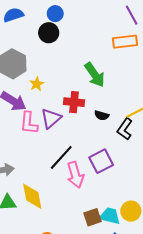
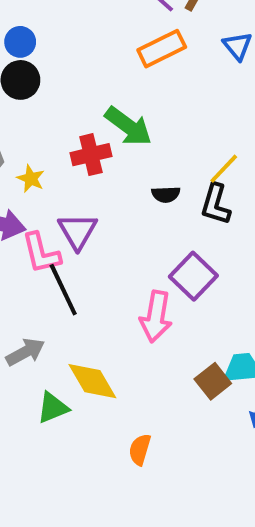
red cross: (74, 102) -> (91, 155), moved
black line: (61, 157) -> (63, 290), moved, turned -48
pink arrow: (75, 175) -> (156, 316), turned 45

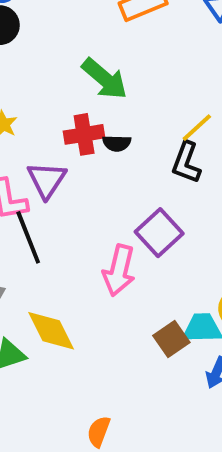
red cross: (91, 155) -> (84, 134), moved
black semicircle: (166, 194) -> (117, 143), moved
orange semicircle: (140, 450) -> (99, 432), moved

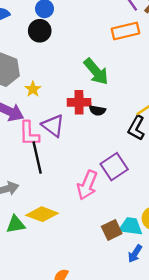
purple triangle: (47, 180) -> (53, 126), turned -35
yellow diamond: (51, 331) -> (42, 214), turned -52

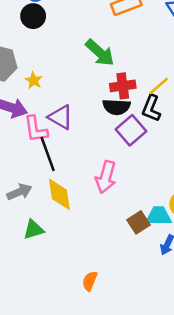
red cross: (79, 102) -> (123, 86), moved
black semicircle: (97, 110) -> (116, 107), moved, size x1.5
purple square: (114, 167) -> (131, 130), moved
yellow diamond: (42, 214) -> (59, 194), moved, turned 68

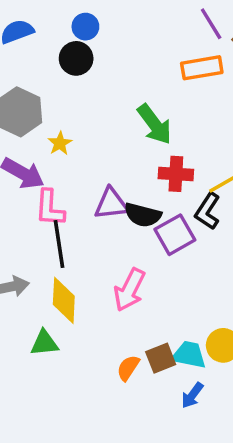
black semicircle: (116, 107) -> (143, 215), moved
purple triangle: (61, 117) -> (111, 204), moved, turned -48
green triangle: (34, 230) -> (44, 343), moved
orange semicircle: (90, 281) -> (128, 368), moved

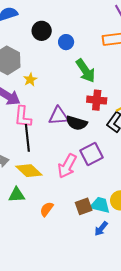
blue circle: (85, 27) -> (66, 42), moved
purple square: (175, 235) -> (92, 154), moved
yellow diamond: (64, 300) -> (29, 171), turned -52
orange semicircle: (128, 368) -> (47, 209), moved

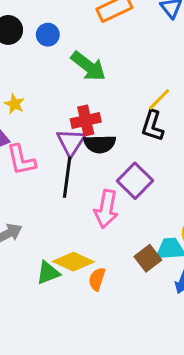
red cross: (97, 100) -> (86, 120), moved
purple triangle: (59, 116) -> (71, 142), turned -35
black line: (27, 138) -> (67, 177), moved, turned 32
yellow diamond: (29, 171) -> (73, 262), moved

